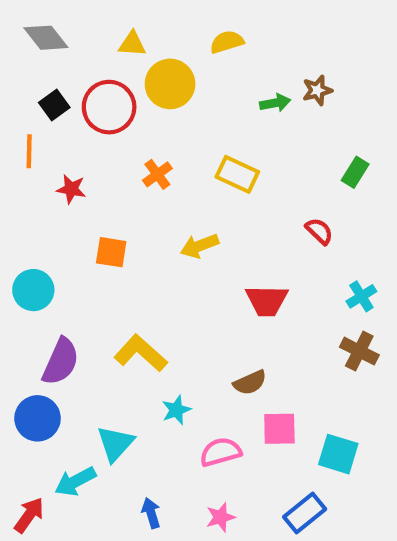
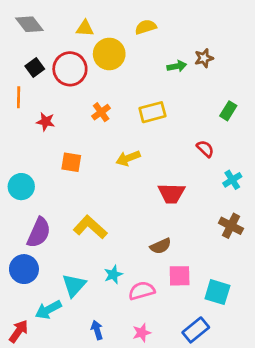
yellow rectangle: (237, 174) -> (152, 112), turned -40
cyan cross: (361, 296) -> (232, 180), moved
cyan star: (176, 410) -> (113, 274), moved

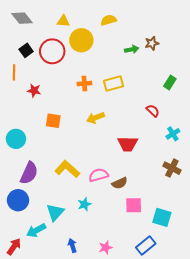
orange cross: (101, 112) -> (84, 84), moved, turned 32
pink semicircle: (142, 291) -> (98, 175), moved

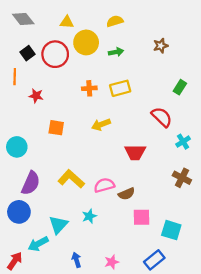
green arrow: (132, 49) -> (116, 52), moved
red semicircle: (153, 111) -> (162, 117), size x1.5

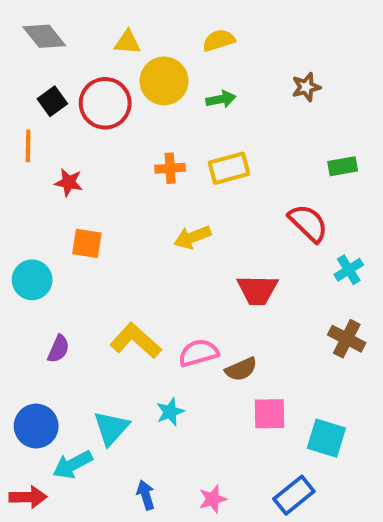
green rectangle: (180, 87) -> (343, 166), turned 48
orange square: (56, 128) -> (87, 243), moved
purple semicircle: (31, 183) -> (58, 349), size x0.6
blue circle: (19, 212) -> (36, 426), moved
red arrow: (15, 261) -> (28, 497), turned 54

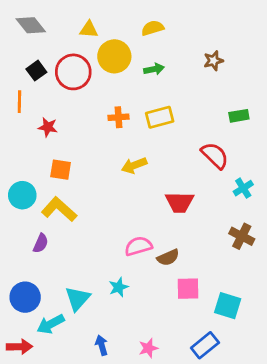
yellow L-shape: (136, 341) -> (59, 209), moved

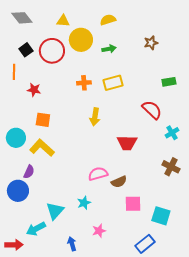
yellow arrow: (134, 165) -> (95, 117), turned -60
blue circle: (25, 297) -> (18, 191), moved
pink star: (148, 348) -> (99, 231), moved

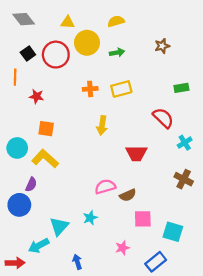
pink star: (99, 231) -> (122, 248), moved

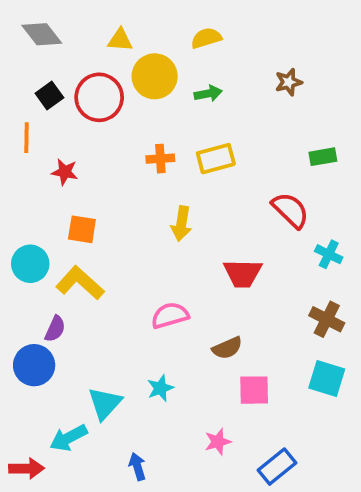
cyan cross: (185, 143) -> (329, 254), turned -32
pink semicircle: (105, 187) -> (170, 315), moved
cyan square: (173, 232) -> (327, 379), moved

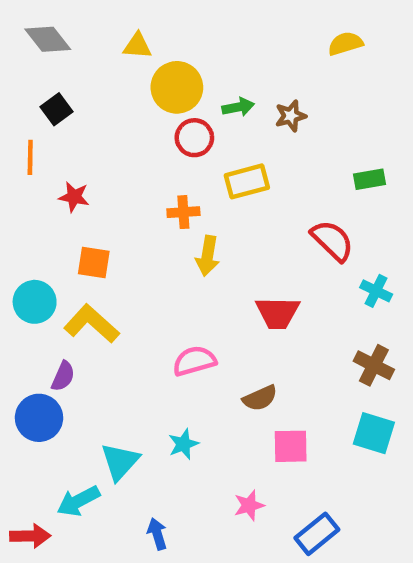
yellow semicircle: (206, 38) -> (345, 44), moved
brown star: (289, 82) -> (291, 116), moved
red circle: (99, 97) -> (194, 138), moved, size x0.7
orange cross: (160, 159) -> (183, 212), moved

